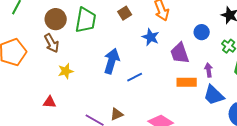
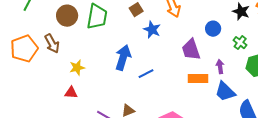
blue star: (151, 37) -> (152, 30), moved
brown arrow: (52, 43) -> (52, 44), moved
red triangle: (50, 102) -> (71, 93), moved

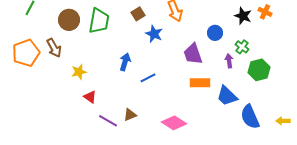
blue arrow: (123, 58) -> (125, 62), size x0.7
purple arrow: (220, 67) -> (229, 61), moved
red triangle: (71, 93) -> (90, 97), moved, turned 32

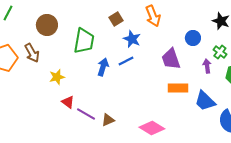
green trapezoid: (99, 21) -> (84, 41), moved
blue line: (148, 78) -> (126, 61), moved
purple line: (108, 121) -> (86, 114), moved

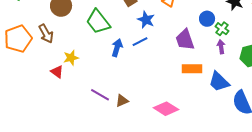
green trapezoid: (84, 41) -> (98, 22), turned 132
green cross: (220, 52) -> (222, 29), moved
red triangle: (68, 102) -> (57, 72), moved

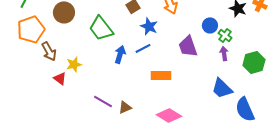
brown arrow: (46, 34) -> (49, 51), moved
orange pentagon: (18, 39) -> (31, 29), moved
orange rectangle: (192, 69) -> (161, 75), moved

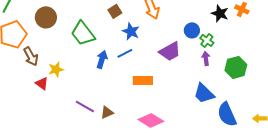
purple trapezoid: (188, 46) -> (170, 51), turned -100

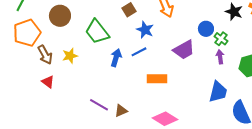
yellow star: (56, 69) -> (70, 56), moved
red triangle: (42, 83) -> (48, 82), moved
blue trapezoid: (204, 93) -> (218, 92), turned -120

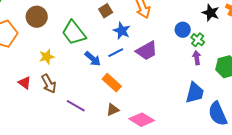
purple trapezoid: (184, 50) -> (147, 51), moved
brown arrow: (45, 55) -> (49, 84), moved
blue arrow: (116, 58) -> (93, 59), turned 114
orange rectangle: (157, 79) -> (112, 83), moved, turned 42
brown triangle: (121, 111) -> (113, 110), moved

